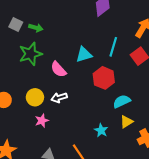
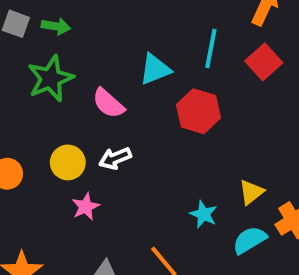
cyan semicircle: (122, 101) -> (250, 240), moved

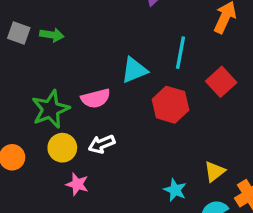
red square: (264, 62) -> (221, 82), moved
green star: (50, 78) -> (51, 109), moved
pink semicircle: (108, 103) -> (96, 98), turned -56
pink star: (86, 207) -> (77, 184), turned -30

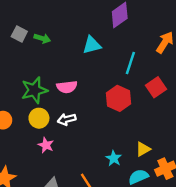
cyan triangle: (134, 70) -> (92, 45), moved

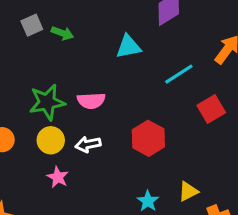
gray square: (19, 34) -> (32, 25), turned 35
cyan line: (130, 63) -> (179, 74), turned 35
red hexagon: (119, 98) -> (148, 138), moved

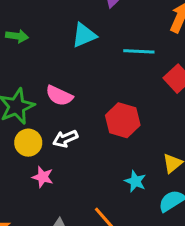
cyan line: (179, 74) -> (139, 51), turned 48
pink semicircle: (91, 101) -> (59, 96), turned 40

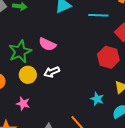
red hexagon: (123, 120) -> (108, 57), moved
pink star: (43, 177) -> (23, 104), moved

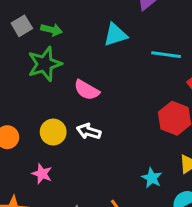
green star: (20, 52) -> (45, 64), moved
white arrow: (52, 72) -> (89, 131), turned 35

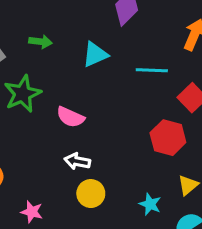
green arrow: (52, 30) -> (40, 42), moved
yellow circle: (53, 132) -> (91, 194), moved

